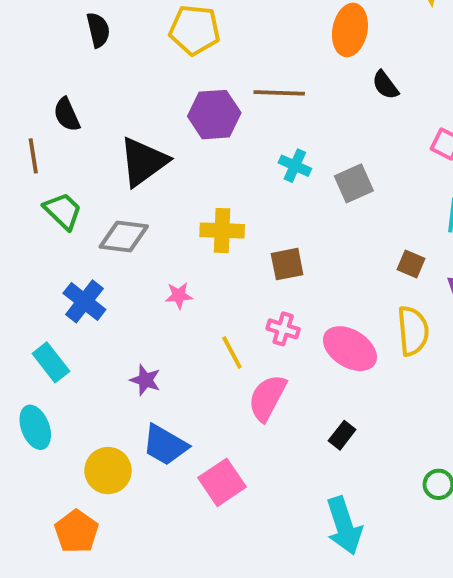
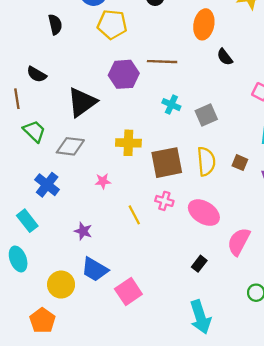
black semicircle: (67, 115) -> (37, 74), turned -36
brown square: (287, 264) -> (167, 163), size x1.6
yellow semicircle: (413, 331) -> (206, 161), moved
pink semicircle: (267, 398) -> (239, 242), moved

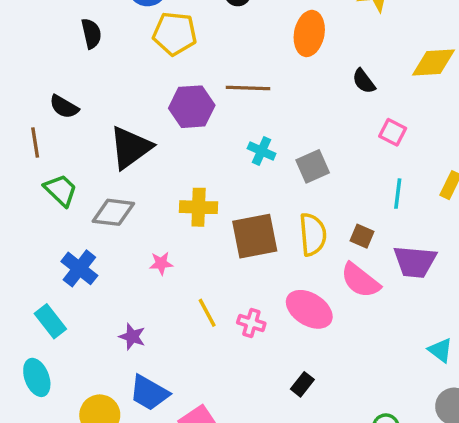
black semicircle: (225, 57) -> (364, 81), moved
pink cross: (164, 201) -> (251, 323), moved
pink semicircle: (239, 242) -> (360, 280), moved, turned -80

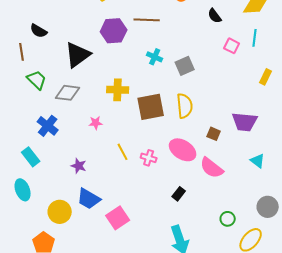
cyan line: (398, 194) -> (255, 38), moved
brown square: (362, 236) -> (214, 134), moved
pink semicircle: (360, 280) -> (212, 168), moved
cyan triangle: (440, 350) -> (258, 161), moved

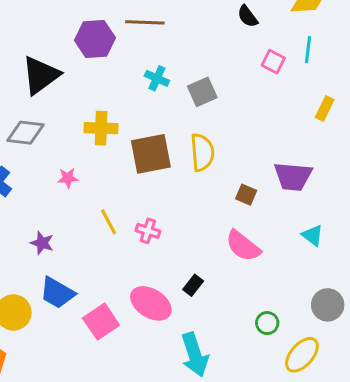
pink ellipse: (183, 150) -> (151, 303), moved

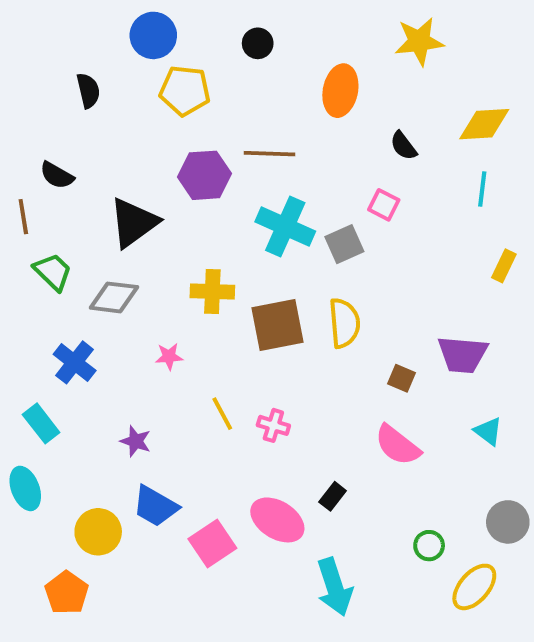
pink square: (273, 62) -> (384, 205), moved
cyan cross: (157, 78) -> (285, 226), size x1.8

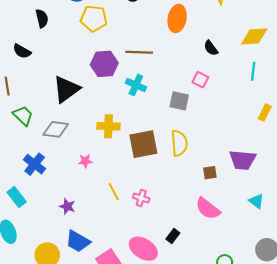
black semicircle: (57, 175) -> (22, 51), moved
cyan cross: (285, 226) -> (136, 85), moved, size x0.7
gray square: (344, 244) -> (179, 101), turned 36
brown square: (401, 378) -> (210, 173), turned -32

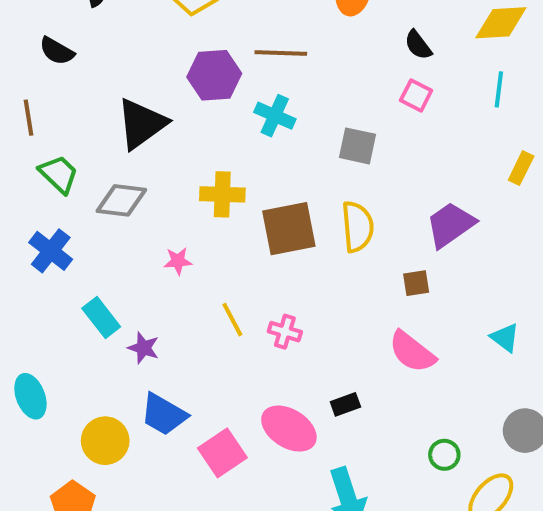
pink square: (200, 80) -> (416, 95), moved
purple trapezoid: (243, 160) -> (450, 225), moved, turned 140
blue cross: (35, 164) -> (51, 251), moved
cyan rectangle: (17, 197) -> (101, 318), moved
black rectangle: (173, 236) -> (345, 404), turned 32

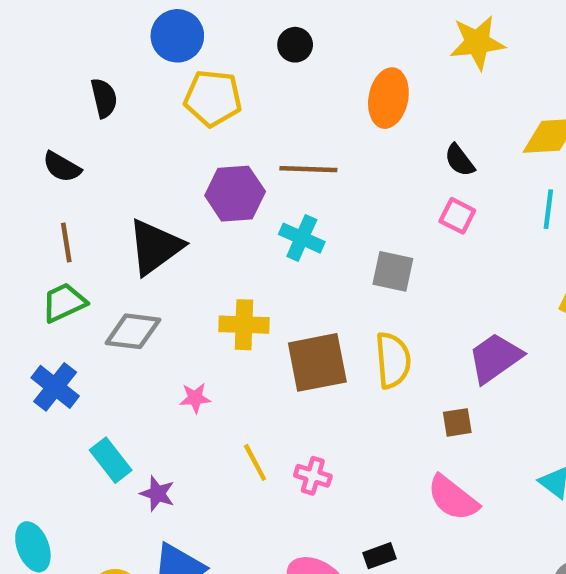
brown line: (28, 118) -> (66, 242), moved
green trapezoid: (59, 174) -> (64, 302), turned -69

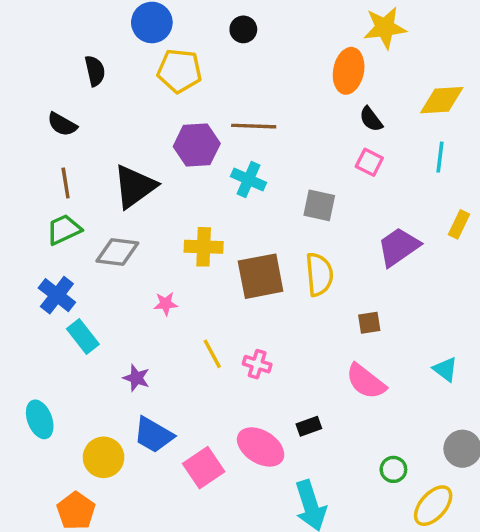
orange ellipse: (388, 98) -> (349, 71), moved
purple trapezoid: (495, 358) -> (399, 247), moved
cyan rectangle: (111, 460) -> (83, 337), moved

